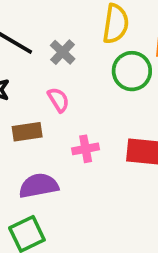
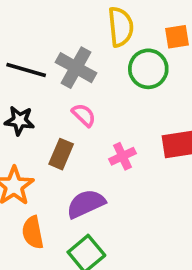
gray cross: (63, 52) -> (76, 68), size x1.5
brown rectangle: (27, 132) -> (61, 154), turned -44

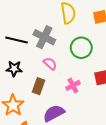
green circle: (148, 69) -> (81, 48), moved

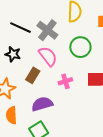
pink semicircle: (50, 64) -> (48, 56), size x1.5

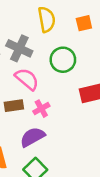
brown rectangle: (33, 75) -> (14, 106), turned 63
pink cross: (65, 81) -> (41, 109), moved

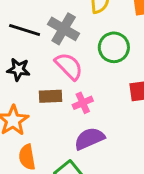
purple semicircle: (32, 137) -> (89, 139), moved

